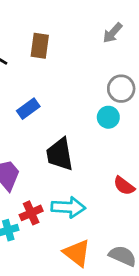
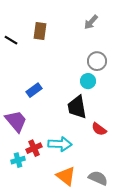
blue rectangle: (28, 109) -> (34, 90), moved
black trapezoid: (60, 154) -> (77, 107), moved

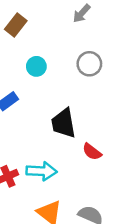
brown rectangle: (40, 31) -> (16, 25), turned 30
cyan circle: (88, 81) -> (36, 66), moved

